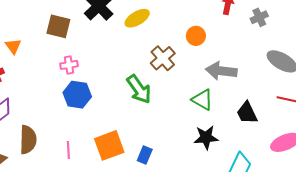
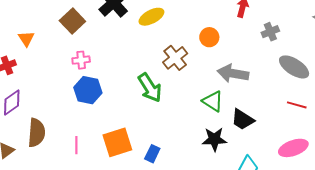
gray cross: (259, 17) -> (270, 32), moved
brown square: (58, 26) -> (72, 21), turned 30
black trapezoid: (247, 113) -> (243, 119), moved, turned -35

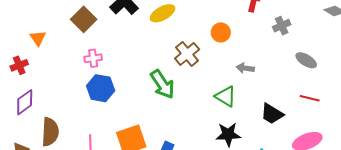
gray ellipse: (294, 67) -> (306, 60), size x0.7
gray arrow: (233, 73) -> (245, 68), size x0.6
black trapezoid: (243, 119) -> (272, 114), moved

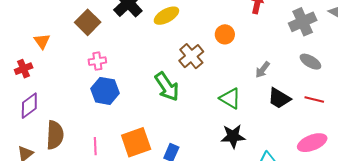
gray cross: (282, 26) -> (303, 22), moved, size x1.5
gray arrow: (245, 68) -> (263, 70), moved, turned -60
black trapezoid: (272, 114) -> (279, 98), moved

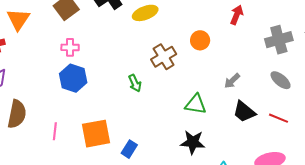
orange triangle: (42, 41) -> (18, 19), size x1.4
green arrow: (167, 87) -> (135, 83), size x0.6
green triangle: (230, 98) -> (196, 104), turned -30

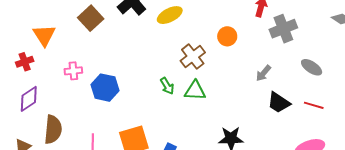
gray cross: (279, 40) -> (283, 29), moved
pink cross: (70, 47) -> (73, 71), moved
green triangle: (196, 104) -> (195, 91), moved

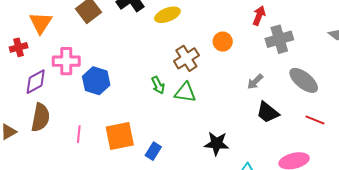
gray ellipse: (312, 67) -> (304, 80), size x1.4
pink cross: (73, 71) -> (66, 61), size x1.5
purple diamond: (29, 99) -> (36, 82), moved
red line: (314, 105) -> (315, 120), moved

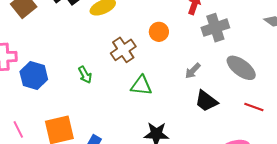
green arrow: (158, 85) -> (85, 75), moved
green triangle: (185, 92) -> (141, 86), moved
pink line: (79, 134) -> (18, 129), turned -30

